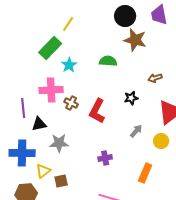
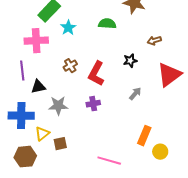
pink cross: (51, 90) -> (36, 41), moved
brown cross: (71, 103) -> (70, 66), turned 32
yellow circle: (161, 141) -> (160, 152), moved
purple cross: (105, 158) -> (93, 104), moved

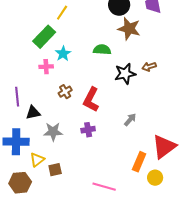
pink cross: (36, 41) -> (46, 67), moved, size x0.6
black star: (130, 61) -> (125, 74), moved, size x1.5
red triangle: (169, 75) -> (164, 147), moved

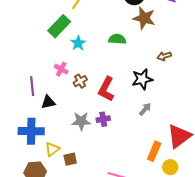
pink cross: (46, 67) -> (61, 69), moved, turned 32
black star: (125, 74) -> (142, 79), moved
gray star: (53, 132) -> (81, 121), moved

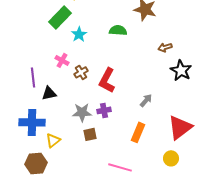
black star: (142, 79) -> (181, 70), moved, turned -30
orange rectangle: (154, 151) -> (138, 132), moved
brown square: (70, 159) -> (90, 134), moved

